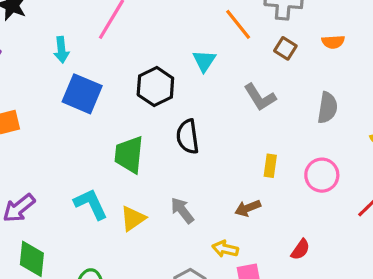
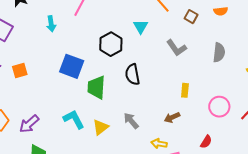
blue square: (82, 94) -> (72, 66), moved
pink circle: (322, 175) -> (219, 107), moved

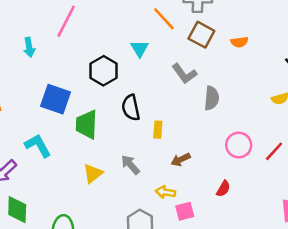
orange semicircle: (221, 11) -> (239, 42), moved
brown square: (191, 17) -> (201, 35), size x1.5
gray semicircle: (219, 52) -> (212, 98), moved
yellow rectangle: (185, 90) -> (158, 130), moved
cyan L-shape: (74, 119) -> (38, 146), moved

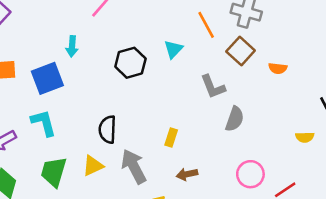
cyan arrow: (29, 47) -> (72, 46), moved
blue square: (56, 99) -> (47, 78), moved, turned 36
black semicircle: (131, 108) -> (107, 130), moved
green trapezoid: (87, 125) -> (54, 172), moved
gray arrow: (130, 165) -> (134, 166), size x1.5

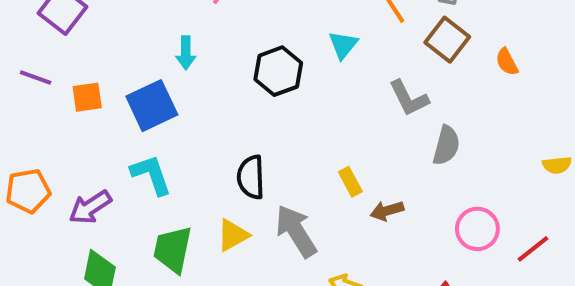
orange semicircle: (278, 68) -> (507, 62), turned 60
yellow rectangle: (171, 137) -> (350, 182), turned -42
brown arrow: (187, 174) -> (387, 211), moved

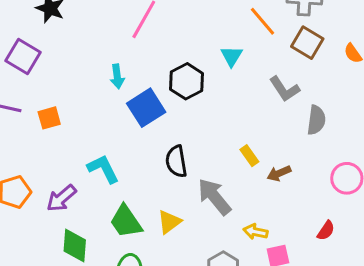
blue square: (152, 106) -> (146, 108), moved
yellow triangle: (233, 235) -> (169, 222), moved
green trapezoid: (173, 249) -> (126, 221), turned -39

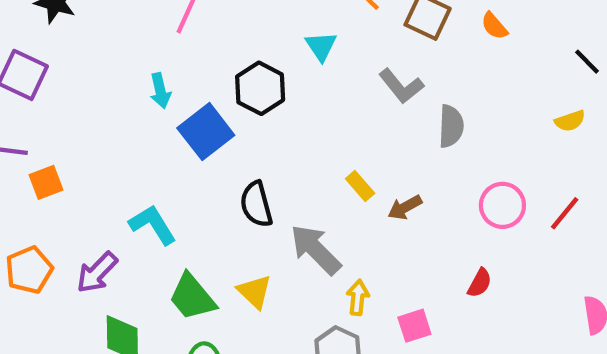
orange square: (49, 118) -> (46, 182), moved
yellow triangle: (169, 222) -> (255, 292), turned -35
yellow arrow: (255, 232) -> (358, 297), moved, turned 90

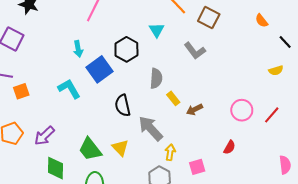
orange semicircle: (494, 26) -> (262, 21), moved
gray semicircle: (451, 126) -> (156, 78), moved
cyan L-shape: (153, 225) -> (69, 89), moved

